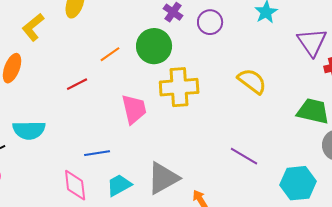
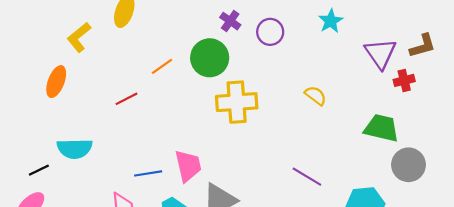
yellow semicircle: (252, 81) -> (316, 96), size x0.7
pink trapezoid: (134, 109) -> (188, 166), moved

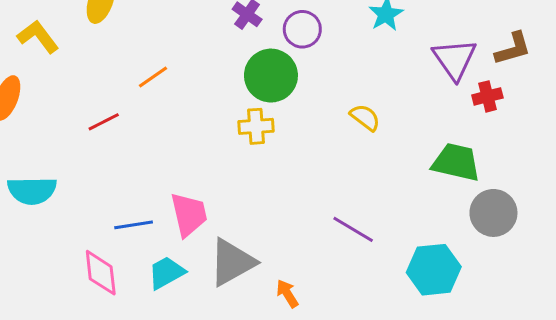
yellow L-shape: (79, 37) -> (38, 37), turned 92
green circle: (210, 58) -> (271, 76), moved
yellow cross: (237, 102) -> (256, 126), size x0.6

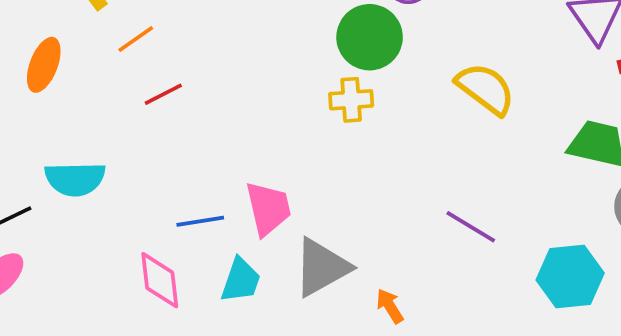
orange line: (153, 77) -> (136, 39), moved
yellow semicircle: (365, 117) -> (485, 89), size x1.6
cyan trapezoid: (166, 273) -> (241, 280), turned 138

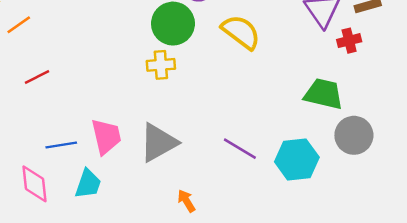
yellow semicircle: (485, 89) -> (241, 32), moved
red line: (163, 94) -> (37, 77), moved
gray triangle: (322, 267) -> (158, 143), moved
cyan hexagon: (570, 276) -> (297, 160), moved

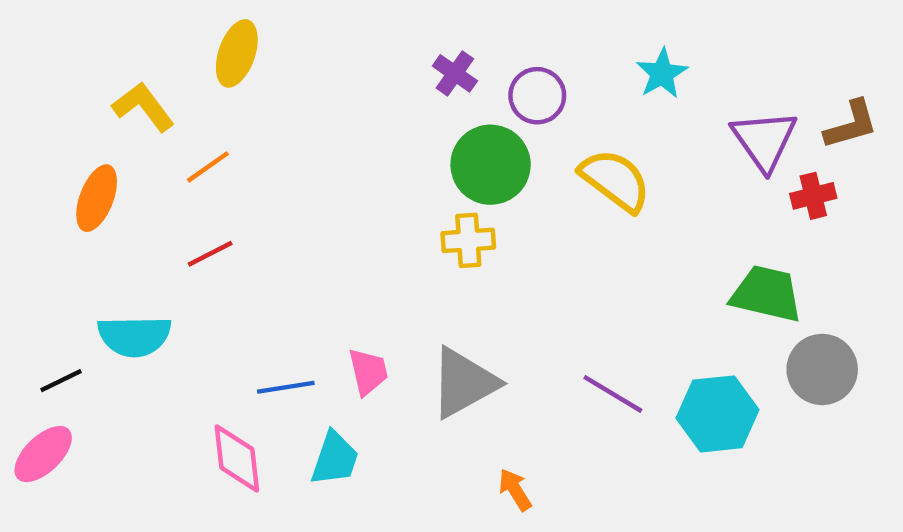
red line: (37, 77) -> (210, 254), moved
pink trapezoid: (106, 136) -> (368, 372), size x0.7

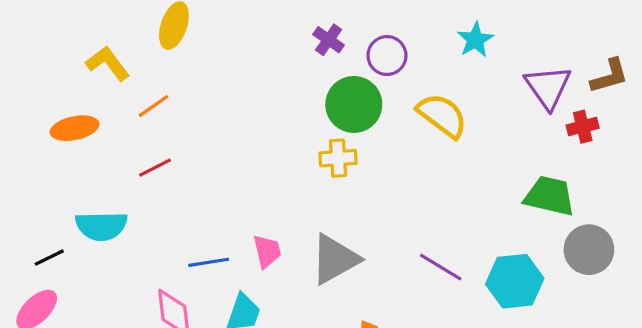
orange ellipse: (97, 198) -> (75, 128), turned 57

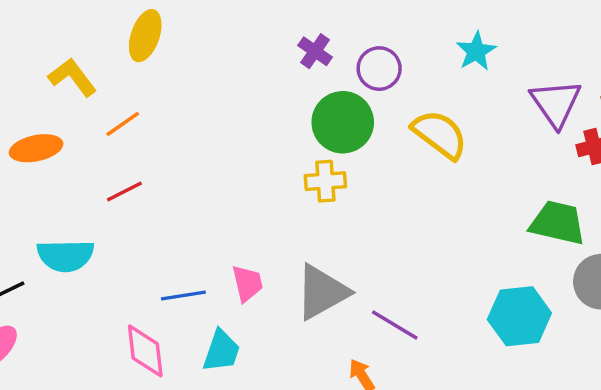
purple line: (441, 267) -> (395, 325), moved

